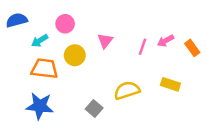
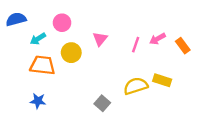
yellow semicircle: (127, 90) -> (136, 86), moved
blue star: (40, 106) -> (38, 101), size x0.6
gray square: (94, 109) -> (102, 103), moved

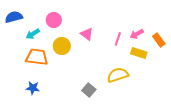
pink triangle: (100, 39) -> (87, 34), turned -32
yellow rectangle: (162, 80) -> (139, 53), moved

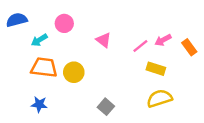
pink line: (118, 39) -> (140, 46), turned 32
yellow circle: (62, 46) -> (74, 72), moved
yellow rectangle: (139, 53) -> (156, 69), moved
yellow semicircle: (118, 75) -> (159, 98), moved

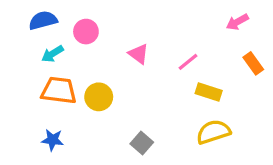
blue semicircle: (17, 20) -> (43, 20), moved
pink arrow: (163, 40) -> (237, 22), moved

